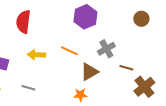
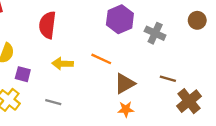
brown circle: (141, 19) -> (197, 20), moved
gray cross: (106, 49) -> (155, 33), moved, turned -36
orange star: (80, 95) -> (126, 109), moved

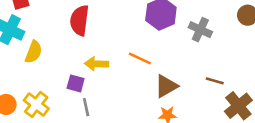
purple square: (23, 74) -> (76, 83), moved
gray line: (53, 102) -> (86, 107), turned 63

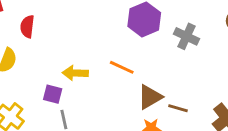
red semicircle: (80, 20) -> (27, 26), moved, size x0.7
brown line: (215, 81) -> (178, 108), moved

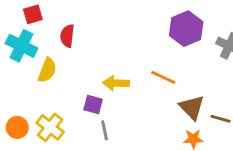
brown triangle: (150, 97) -> (192, 107), turned -44

